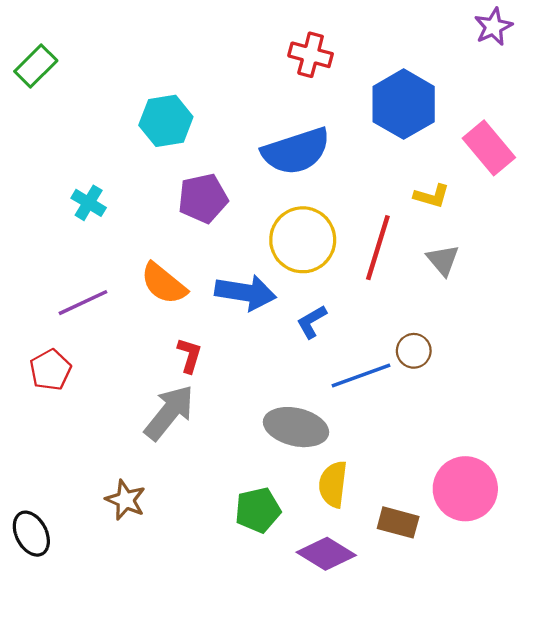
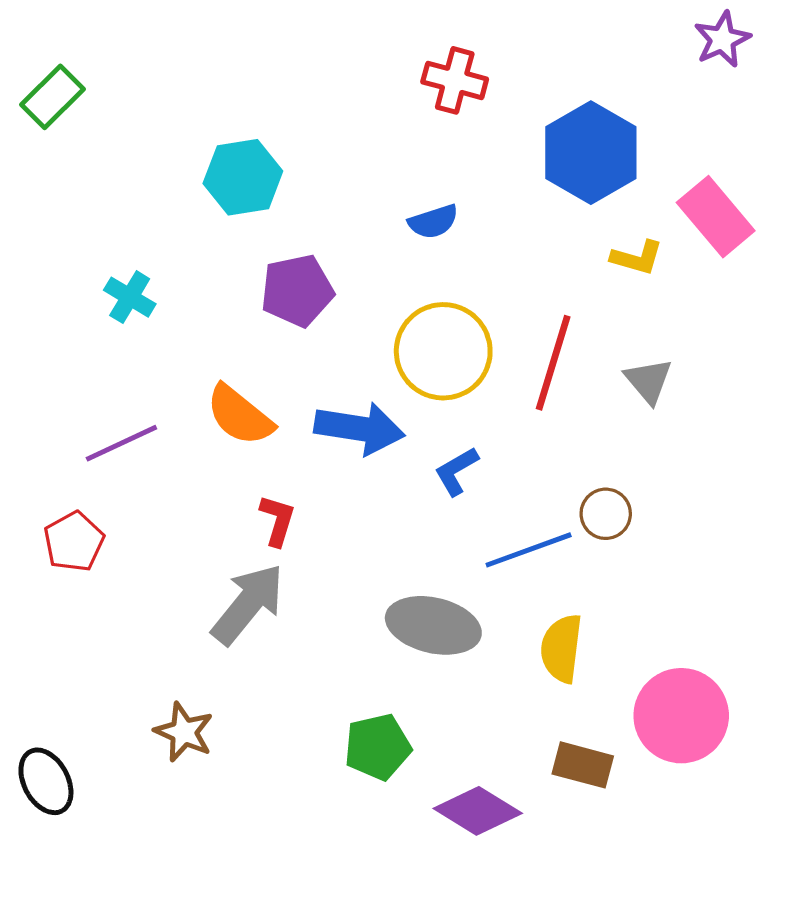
blue semicircle: (296, 151) -> (433, 222), size x0.5
yellow L-shape: (432, 196) -> (637, 258), moved
yellow semicircle: (333, 484) -> (561, 648), moved

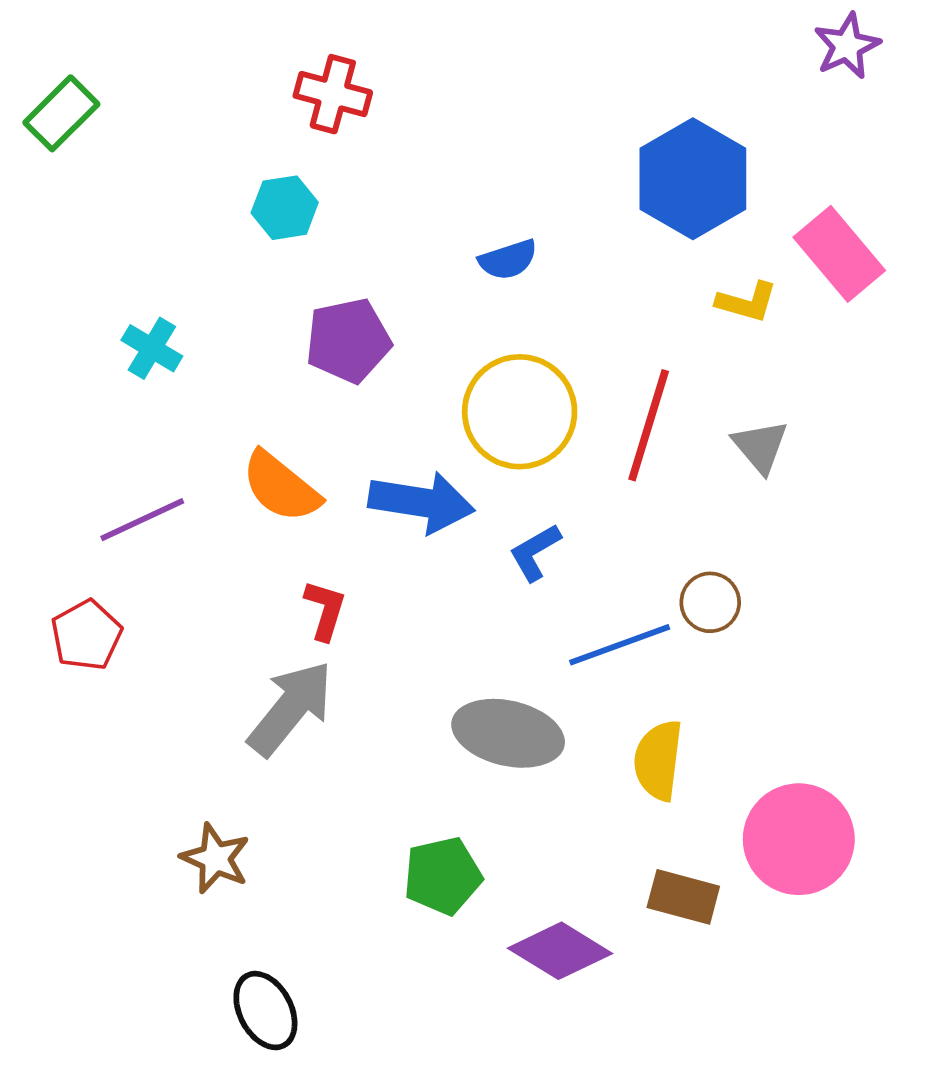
red cross: (455, 80) -> (333, 94), moved
cyan hexagon: (243, 177) -> (285, 208), size x0.7
black ellipse: (46, 781) -> (265, 1011), moved

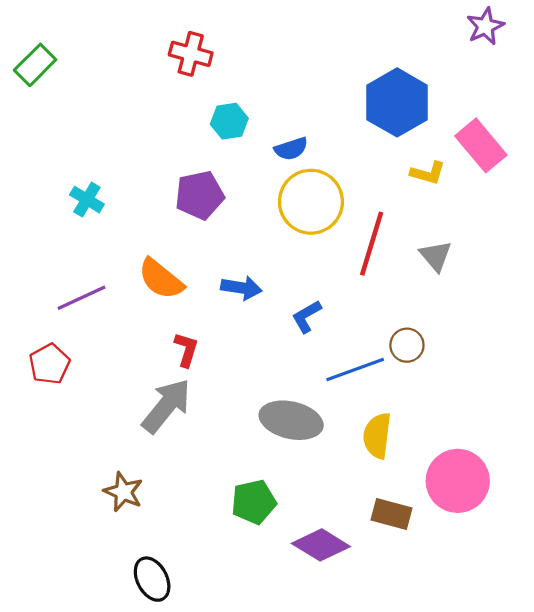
cyan hexagon: (285, 208) -> (229, 121), moved
yellow circle: (520, 412) -> (311, 202), moved
blue arrow: (421, 502) -> (241, 288), size x0.7

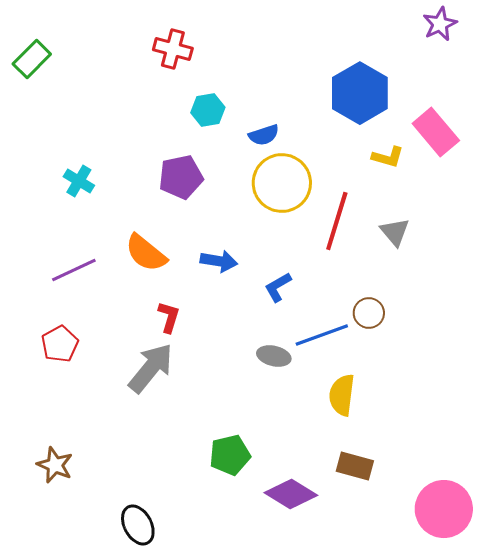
red pentagon: (49, 364) -> (60, 344), moved
gray ellipse: (291, 420) -> (274, 356), moved, size x0.6
pink circle: (458, 481) -> (444, 509), moved
brown star: (123, 492) -> (55, 465), moved

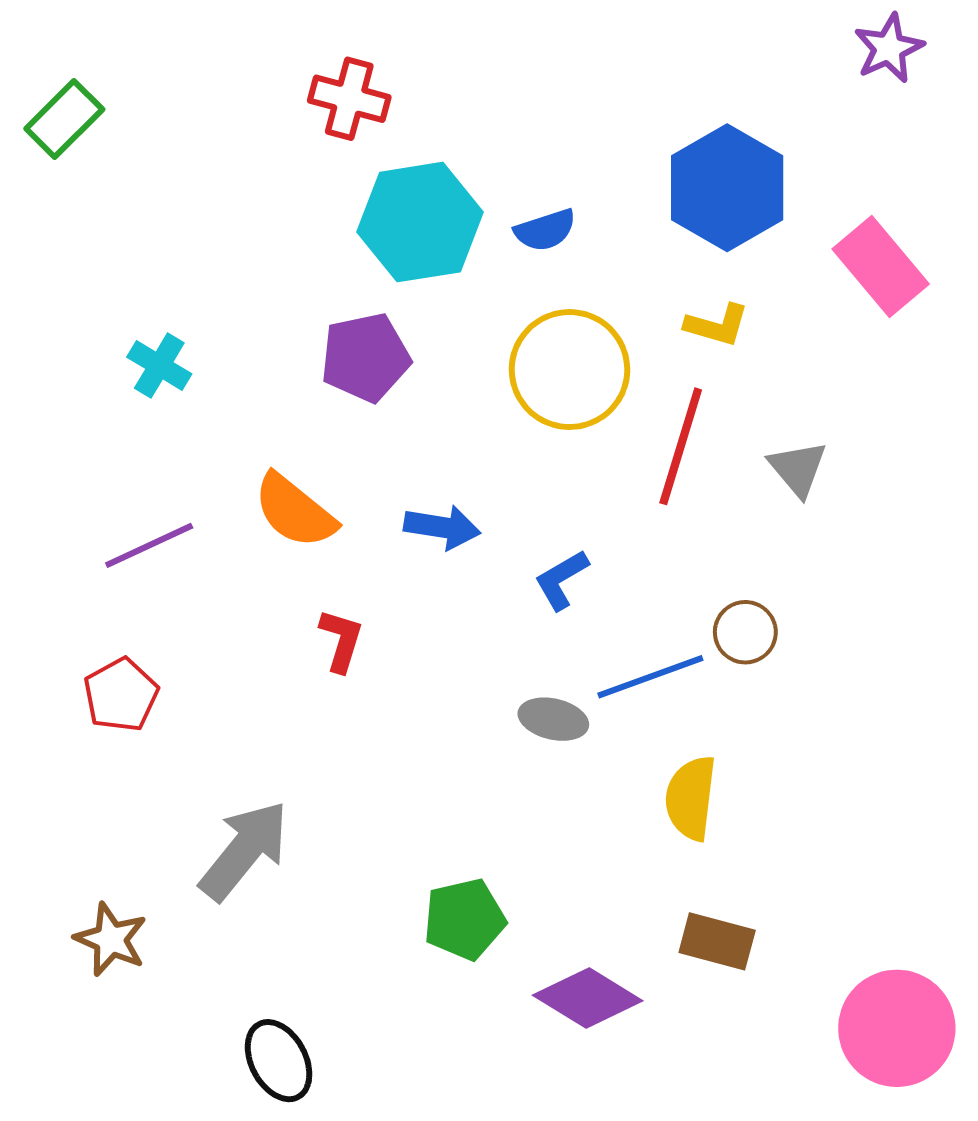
cyan hexagon: (208, 110) -> (420, 222), size x1.8
blue semicircle: (264, 135) -> (545, 230), moved
yellow L-shape: (388, 157) -> (717, 325), moved
gray arrow: (151, 368) -> (244, 850), moved

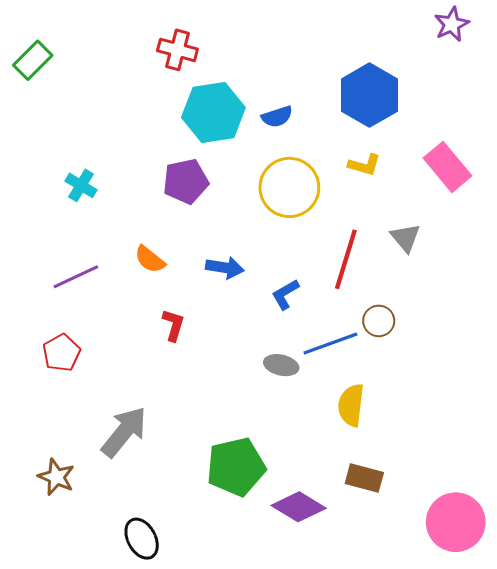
pink rectangle: (881, 266) -> (448, 167), moved
red line: (681, 446) -> (346, 259), moved
orange semicircle: (295, 511) -> (150, 259), size x0.7
green pentagon: (464, 919) -> (236, 467), size x1.4

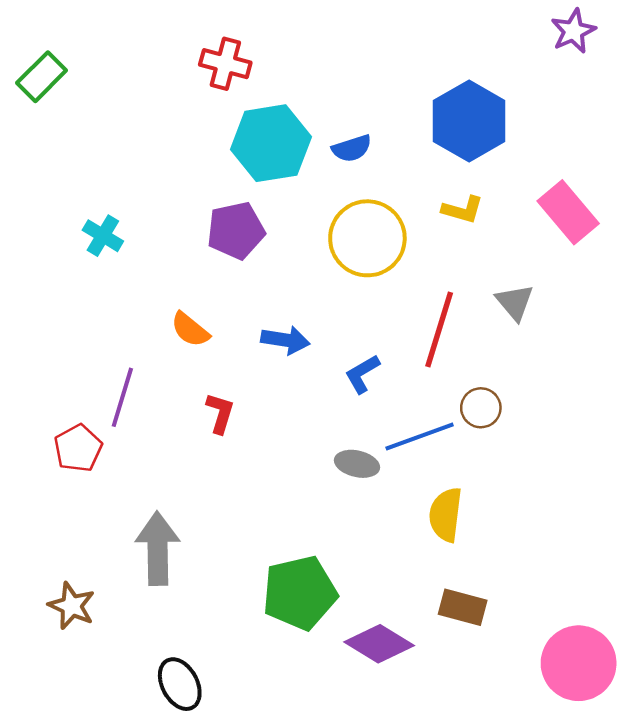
purple line: (76, 277) -> (122, 397), moved, turned -48
gray arrow: (124, 432) -> (158, 549), turned -40

